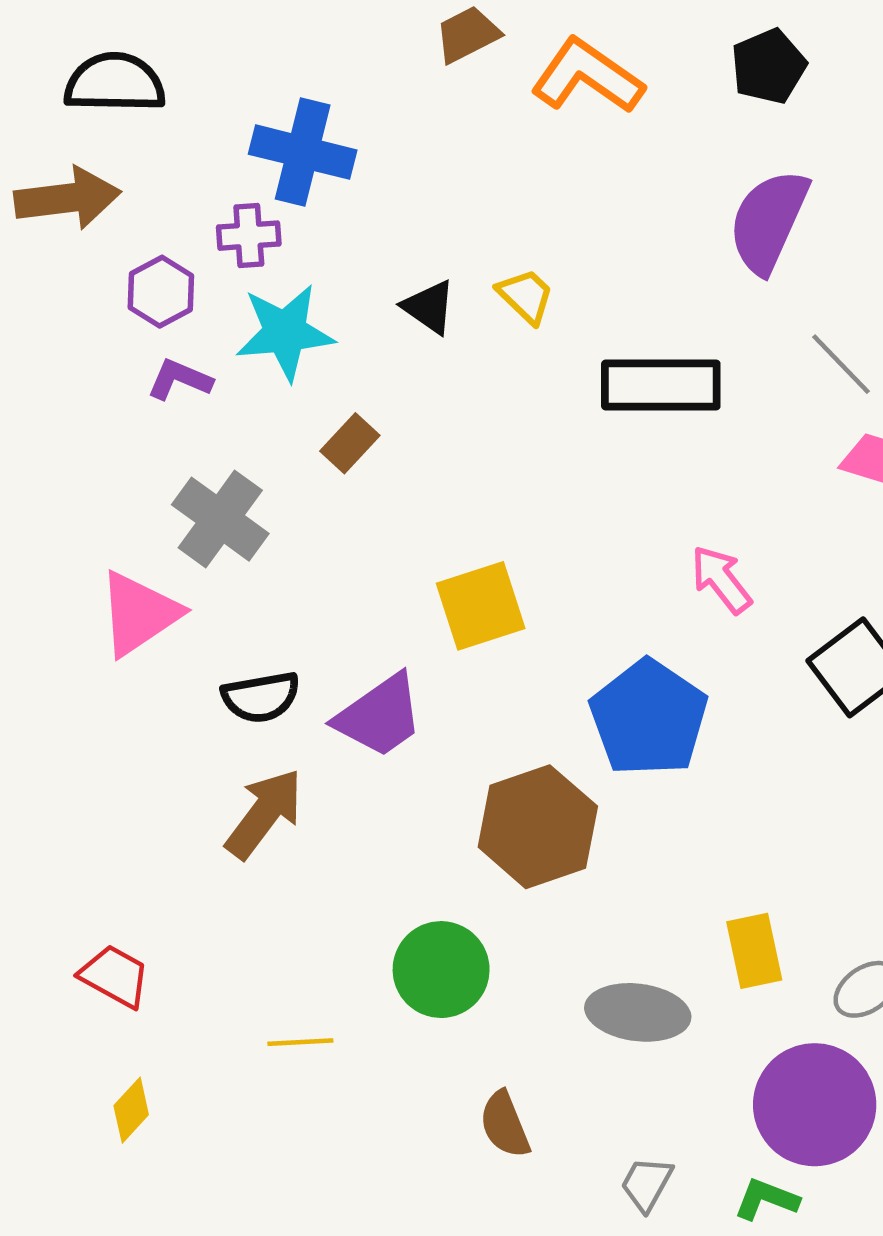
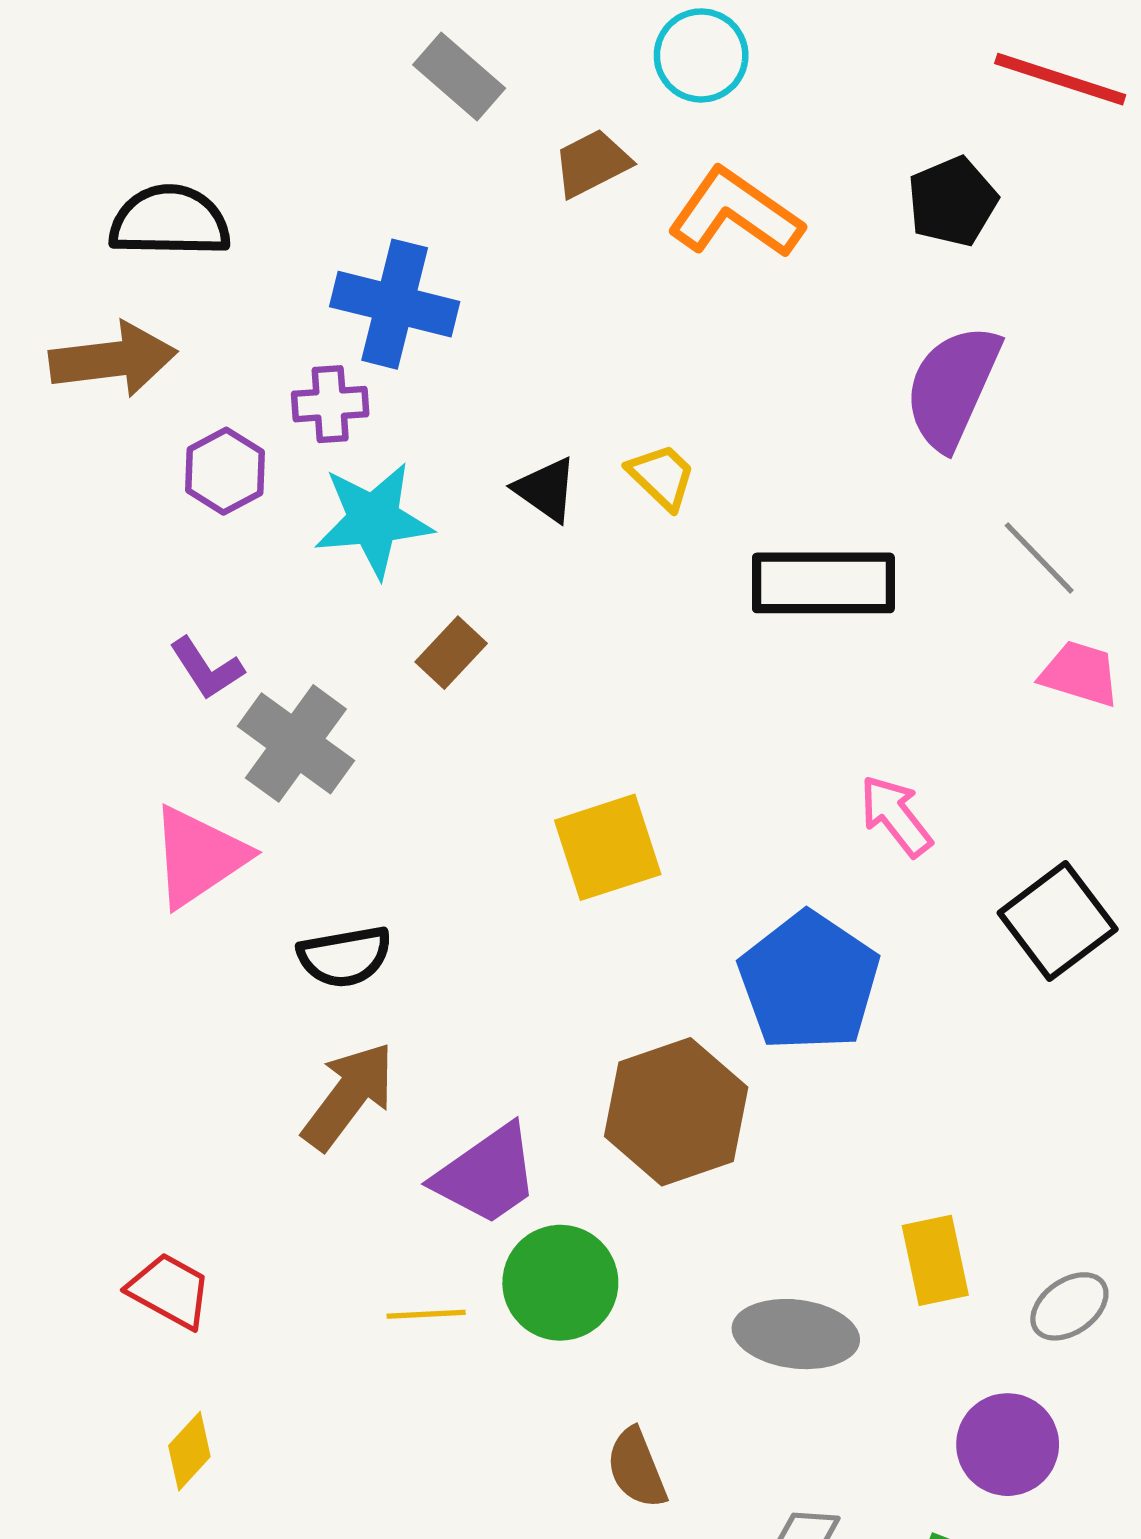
purple L-shape: (180, 380) -> (207, 668), moved, turned -146
purple trapezoid: (380, 716) -> (487, 1175), moved
yellow line: (300, 1042) -> (426, 1314), moved
purple circle: (815, 1105) -> (1008, 1445), size x0.7

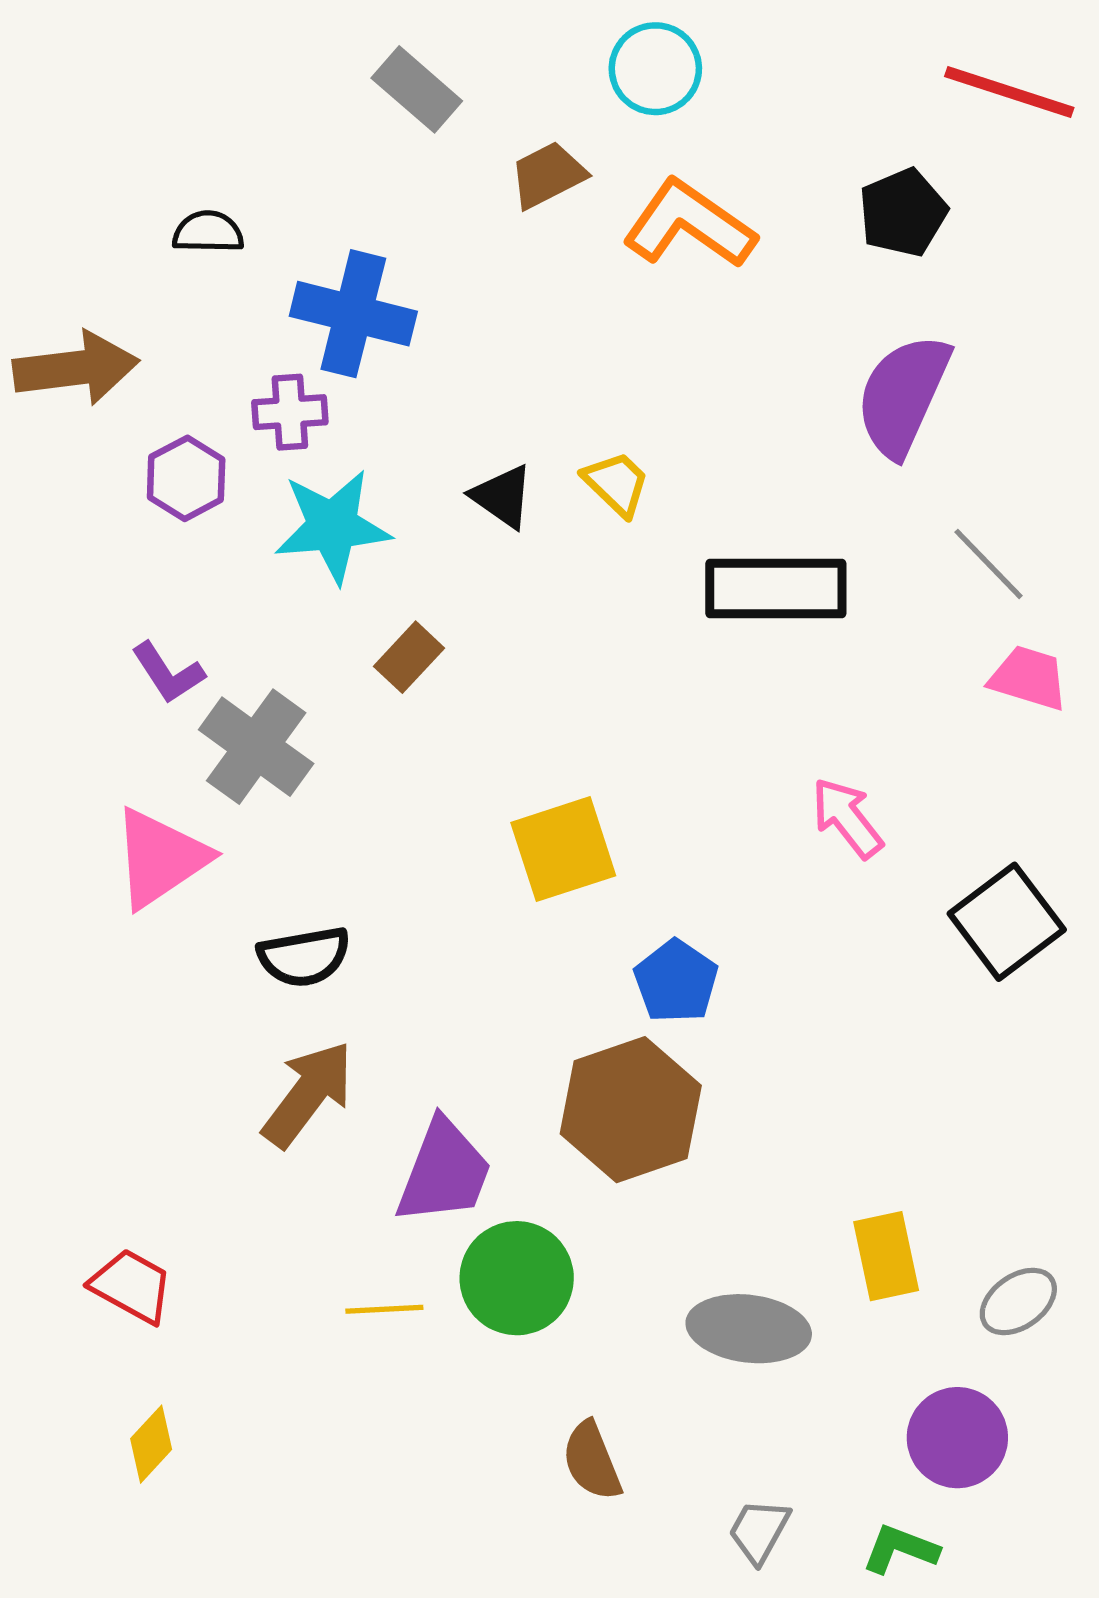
black semicircle: (170, 221) -> (208, 232), moved, size x0.6
blue pentagon: (809, 982) -> (676, 981), moved, size x0.6
purple trapezoid: (487, 1175) -> (444, 1172), turned -34

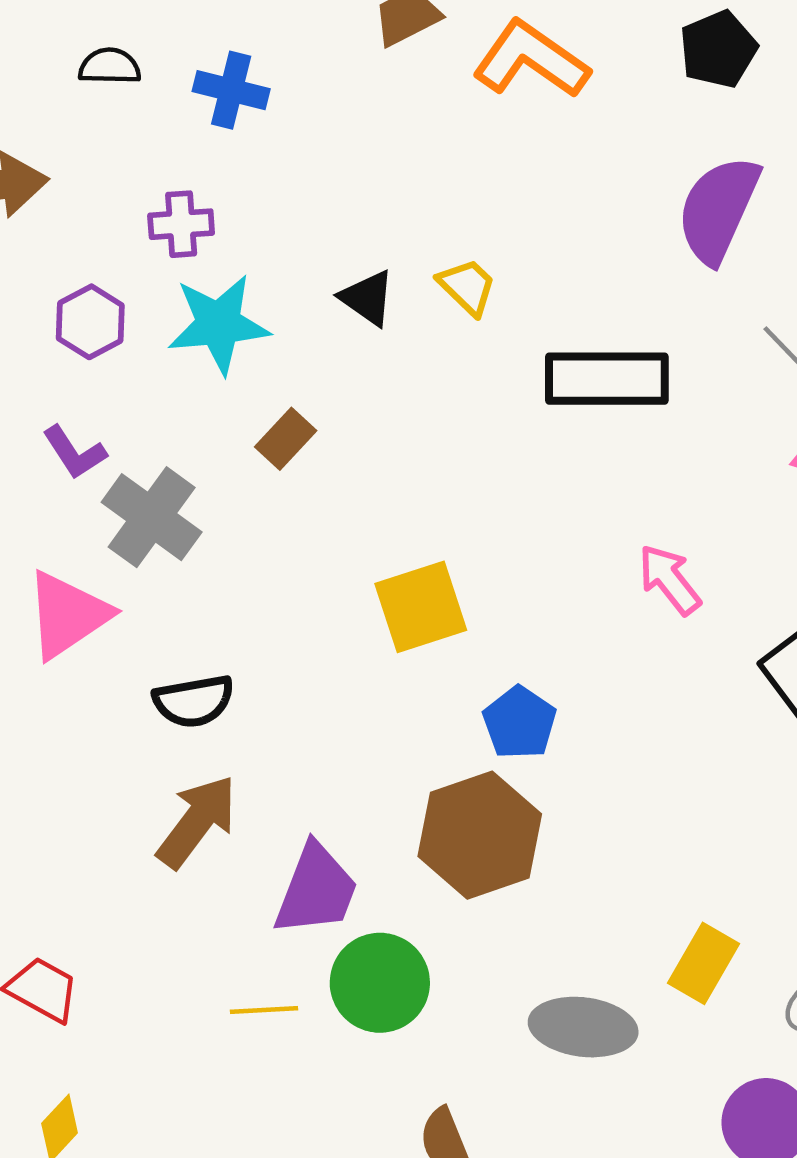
blue cross: (353, 314) -> (231, 90), moved, size x0.7
purple hexagon: (186, 478) -> (90, 322), moved
yellow rectangle: (886, 1256) -> (703, 963), turned 42

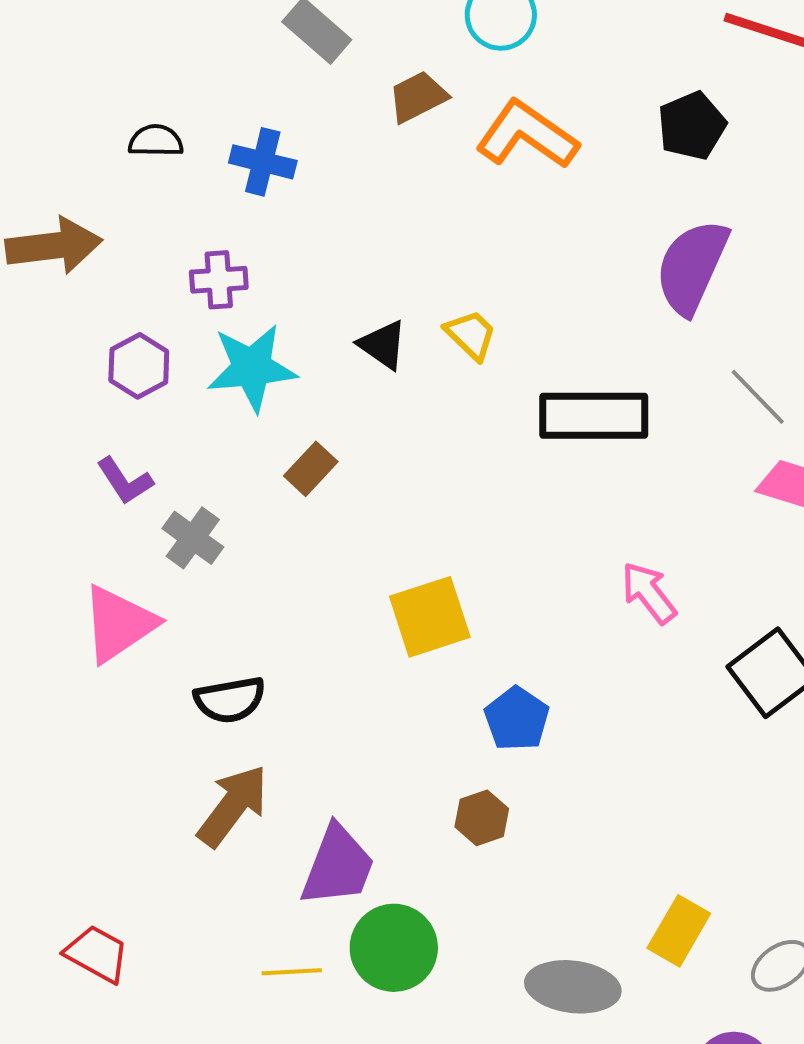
gray cross: (152, 517) -> (193, 538), size x0.7
brown hexagon: (480, 835) -> (482, 818), size x0.5

